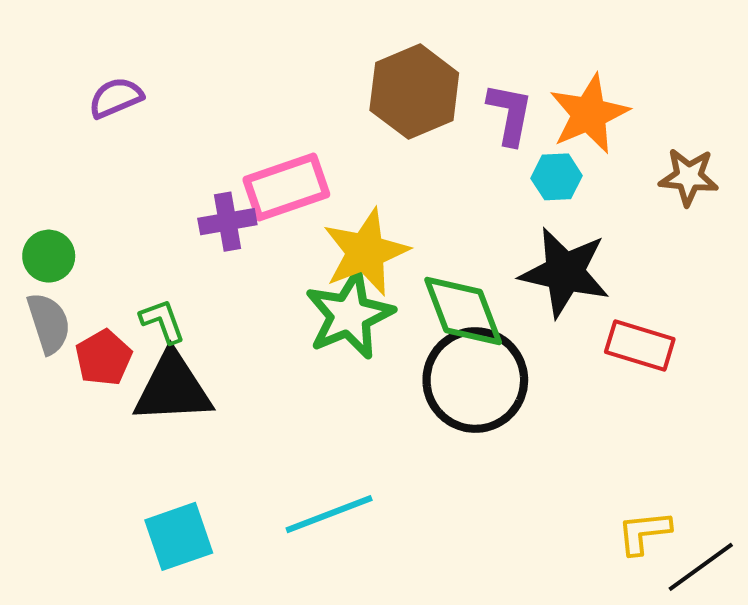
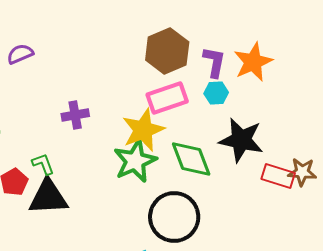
cyan hexagon: (557, 177) -> (216, 93), moved
brown star: (689, 177) -> (302, 172), moved
pink rectangle: (286, 187) -> (167, 98), moved
black circle: (475, 380) -> (174, 217), moved

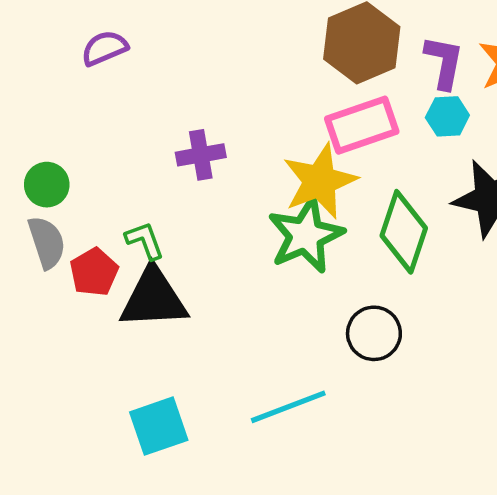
green diamond: (191, 159) -> (404, 232), turned 39
black circle: (174, 217) -> (374, 333), size x0.6

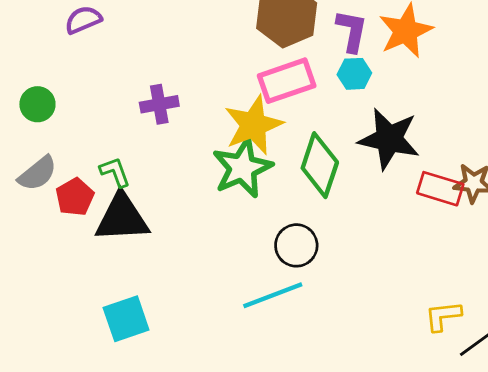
green circle: (47, 185) -> (37, 104), moved
gray semicircle: (47, 242) -> (37, 173), turned 69
cyan line: (288, 407) -> (273, 295), moved

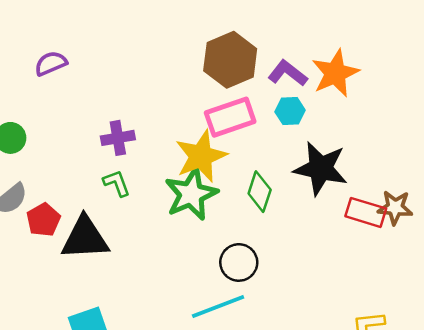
purple L-shape: (352, 31) -> (288, 73), turned -63
green diamond: (320, 165) -> (260, 192), size x0.7
green L-shape: (115, 172) -> (117, 183), moved

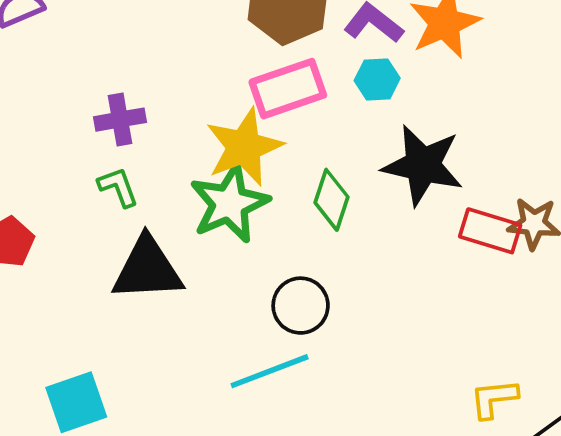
black triangle: (85, 238) -> (147, 269), moved

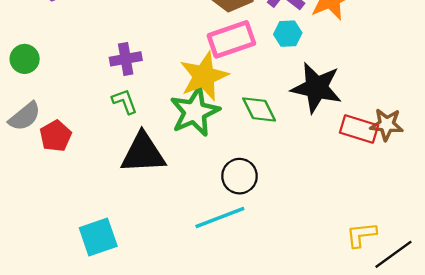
green diamond: (332, 200) -> (259, 109), turned -45

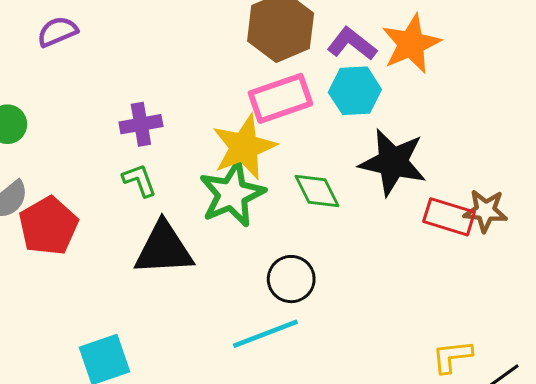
cyan hexagon: (288, 34) -> (355, 91), size x1.4
red pentagon: (56, 136) -> (48, 226), size x1.4

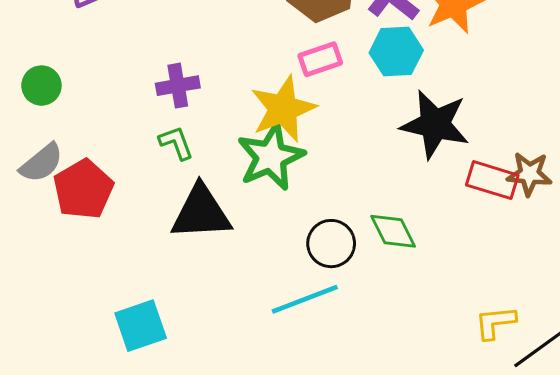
pink rectangle: (281, 98) -> (320, 59), size x0.7
green diamond: (317, 191) -> (393, 231), moved

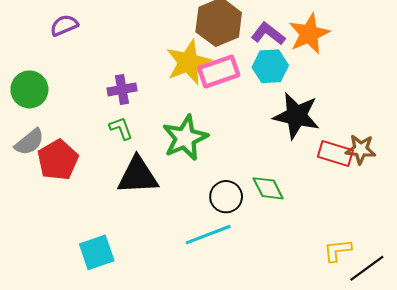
pink rectangle: (320, 59) -> (219, 72), size x1.4
green circle: (41, 86) -> (29, 89), size x1.4
yellow star: (283, 109) -> (188, 62), moved

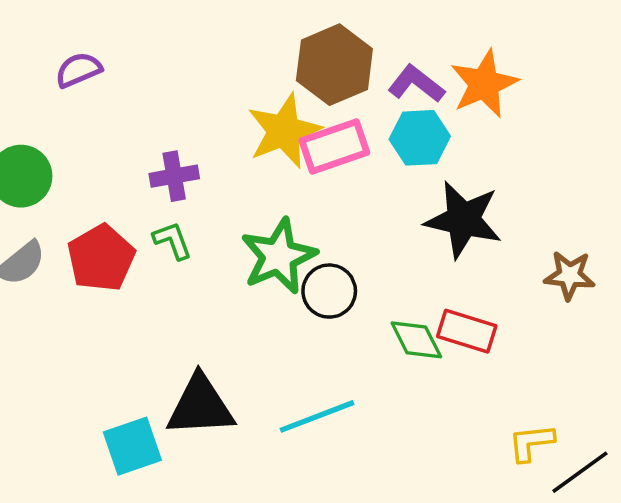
red rectangle: (335, 154) -> (467, 331), moved
red pentagon: (58, 160) -> (101, 258), moved
black triangle: (138, 176) -> (200, 406), moved
black circle: (226, 197) -> (329, 291), moved

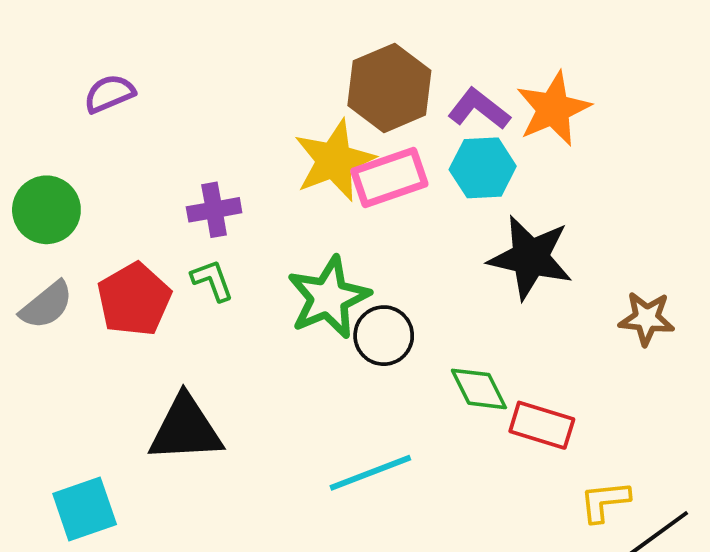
red rectangle: (467, 331) -> (542, 425), moved
black triangle: (200, 406) -> (186, 429), moved
cyan square: (132, 446) -> (85, 509), moved

